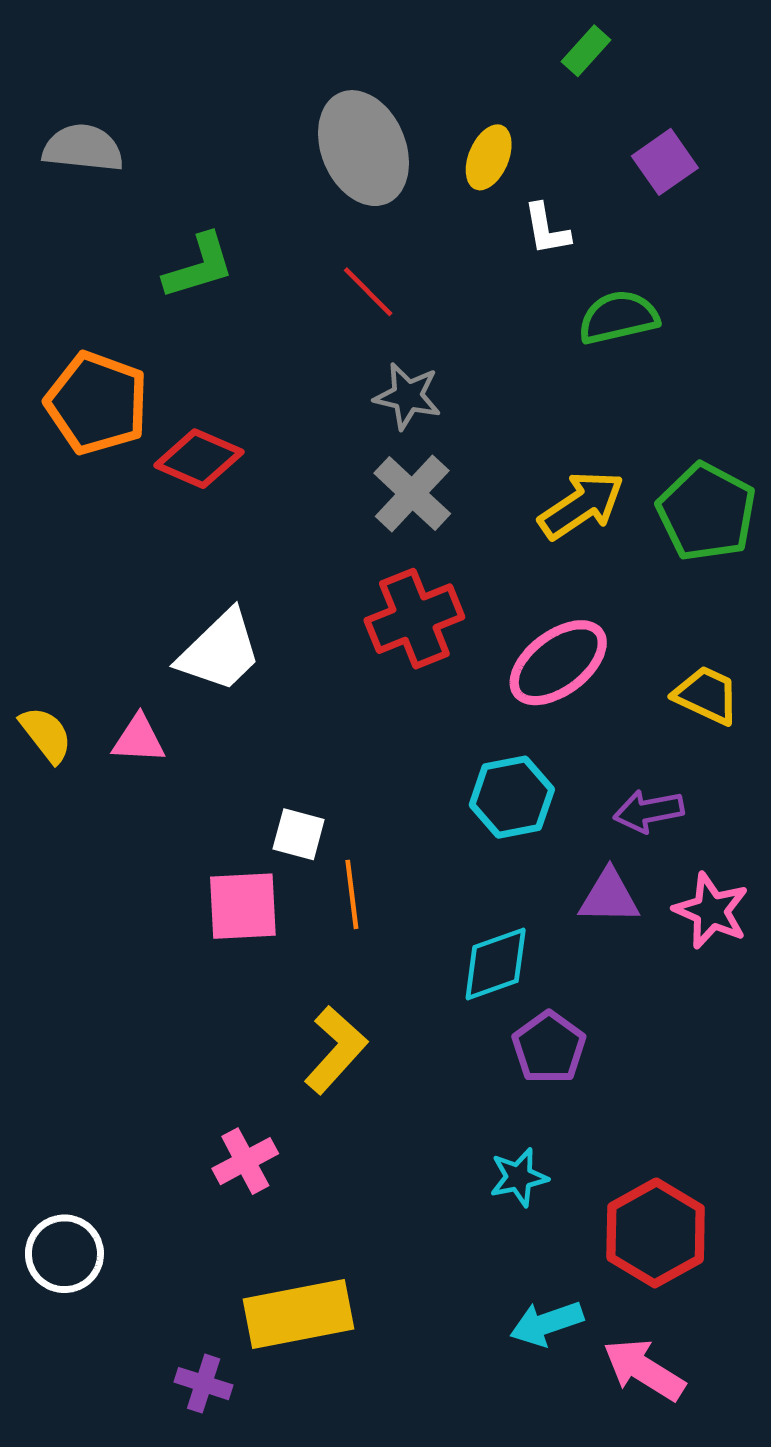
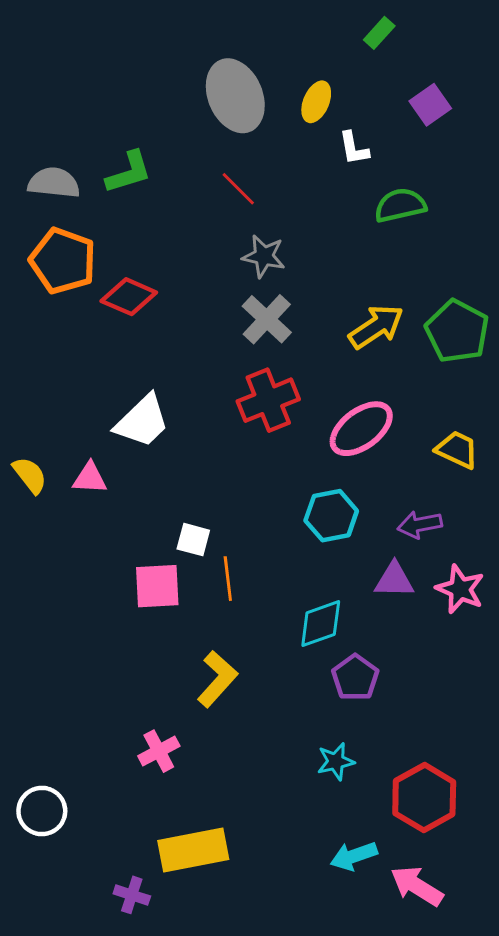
gray semicircle: (83, 148) -> (54, 183), moved

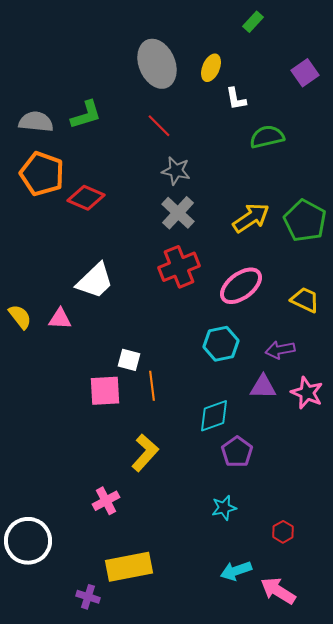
purple square: (430, 105) -> (305, 73), moved
red hexagon: (424, 798) -> (283, 532), size x0.5
white circle: (42, 811) -> (28, 541), size x1.4

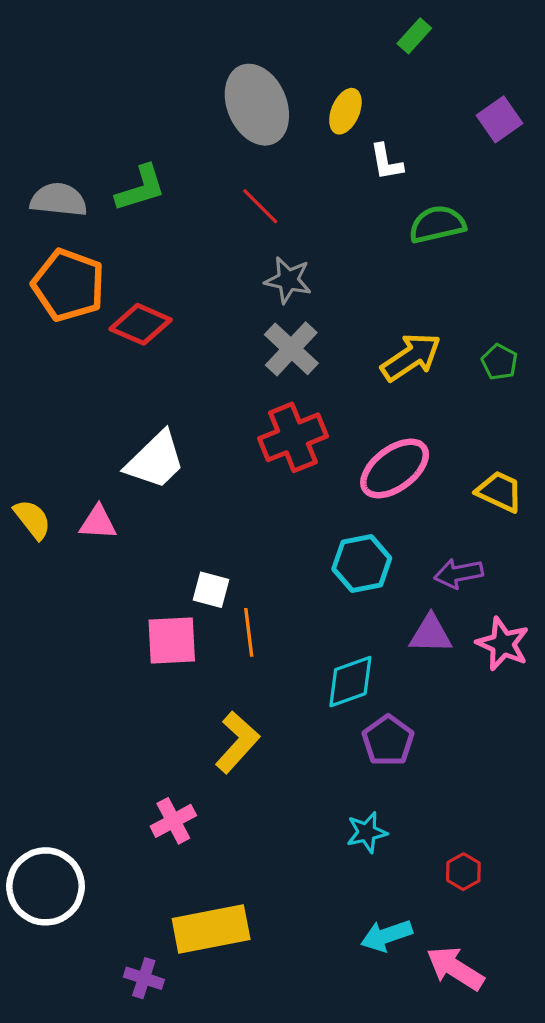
green pentagon: (305, 221) -> (499, 362), size x0.5

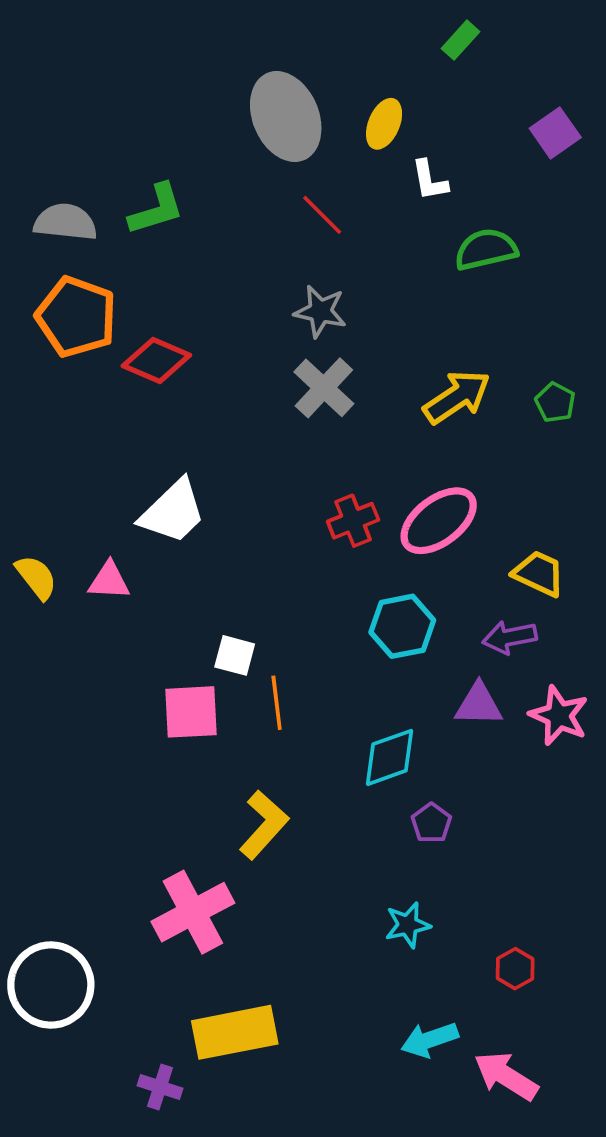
red line: (260, 206) -> (322, 215), moved
red cross: (293, 437) -> (353, 521), moved, size x0.7
yellow trapezoid: (499, 491) -> (539, 574), moved
purple pentagon: (388, 741) -> (431, 823), size x0.7
pink cross: (173, 821) -> (193, 912), size x1.6

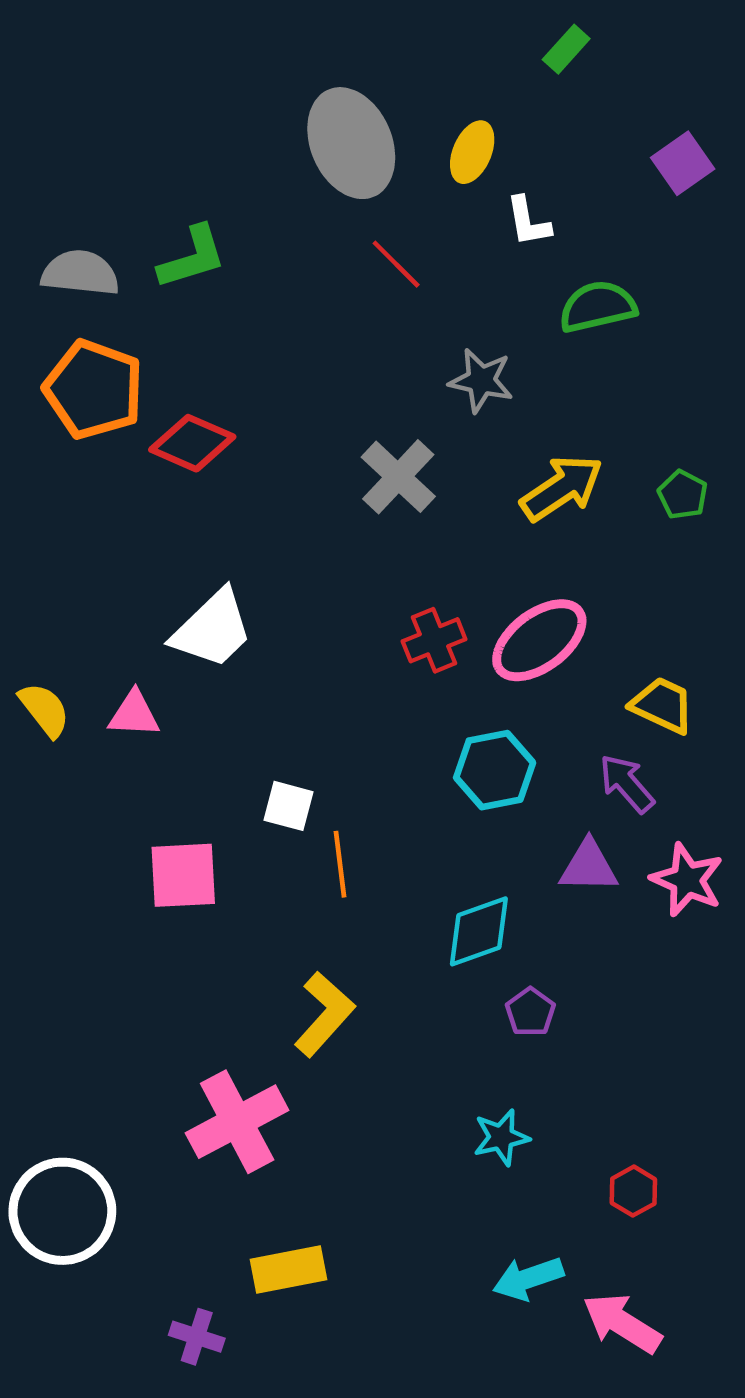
gray star: (320, 311) -> (481, 380), moved
purple arrow: (510, 637) -> (627, 784), turned 60
pink square: (191, 712) -> (183, 875), moved
yellow rectangle: (235, 1032) -> (289, 1269), size x0.7

